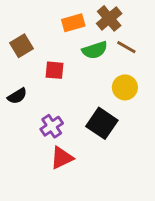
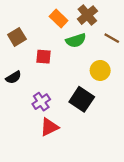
orange rectangle: (73, 23) -> (59, 18), turned 60
brown line: (126, 47) -> (112, 38), moved

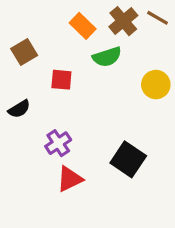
brown line: (112, 38) -> (157, 18), moved
yellow circle: (100, 70) -> (156, 85), moved
black square: (82, 99) -> (128, 159), moved

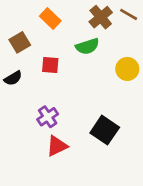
orange rectangle: (83, 26) -> (50, 18), moved
black semicircle: (19, 109) -> (13, 78), moved

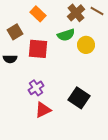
red square: (50, 65) -> (38, 49), size x1.5
yellow circle: (127, 69) -> (86, 45), moved
black semicircle: (13, 78) -> (10, 59), turned 32

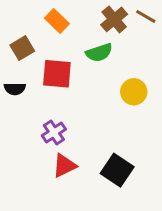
yellow circle: (86, 45) -> (134, 92), moved
black square: (79, 98) -> (117, 170), moved

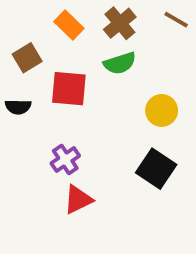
brown cross: (114, 19) -> (120, 23), moved
black square: (117, 170) -> (156, 169), moved

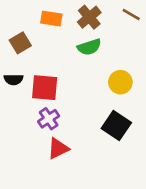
orange rectangle: (69, 25) -> (51, 19), turned -35
red square: (69, 89) -> (45, 88), moved

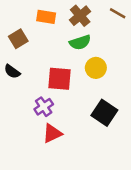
black semicircle: (13, 79) -> (12, 72), turned 35
yellow circle: (120, 82) -> (96, 68), moved
red square: (45, 88) -> (59, 79), moved

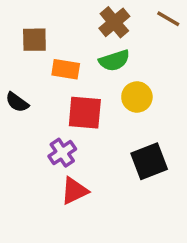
orange rectangle: (46, 17) -> (66, 69), moved
brown square: (18, 39) -> (34, 40), moved, turned 30
black square: (104, 113) -> (149, 161), turned 35

